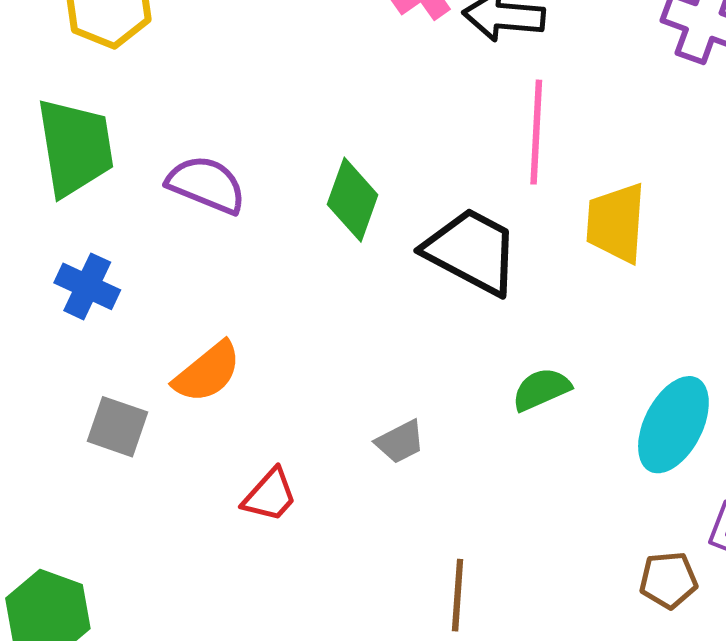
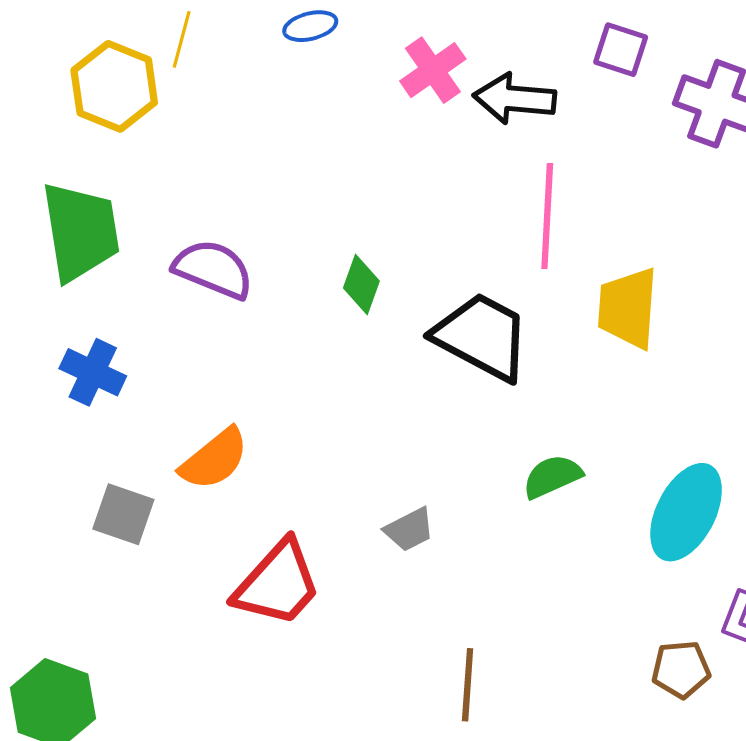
green diamond: (353, 200) -> (361, 284), size x0.7
red trapezoid: (270, 495) -> (278, 584), size x1.6

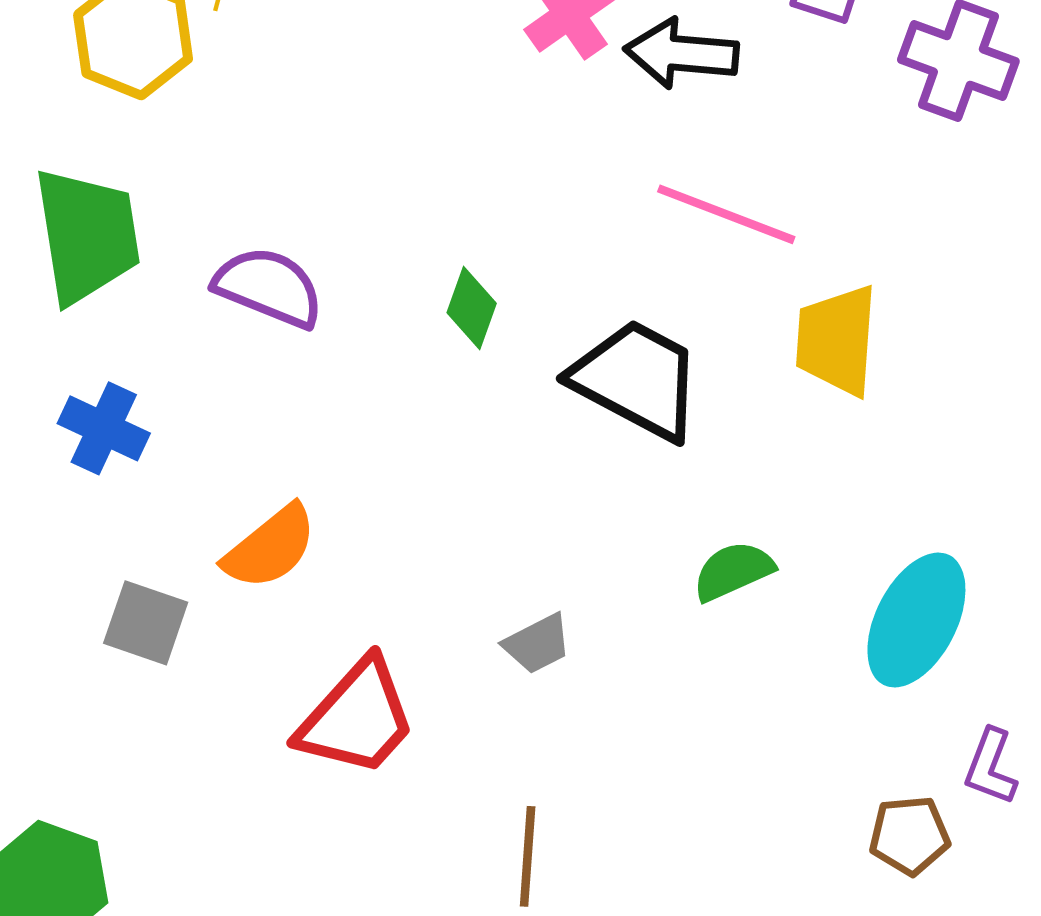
pink line: (547, 216) -> (726, 214), turned -72
brown line: (468, 685) -> (528, 856), moved

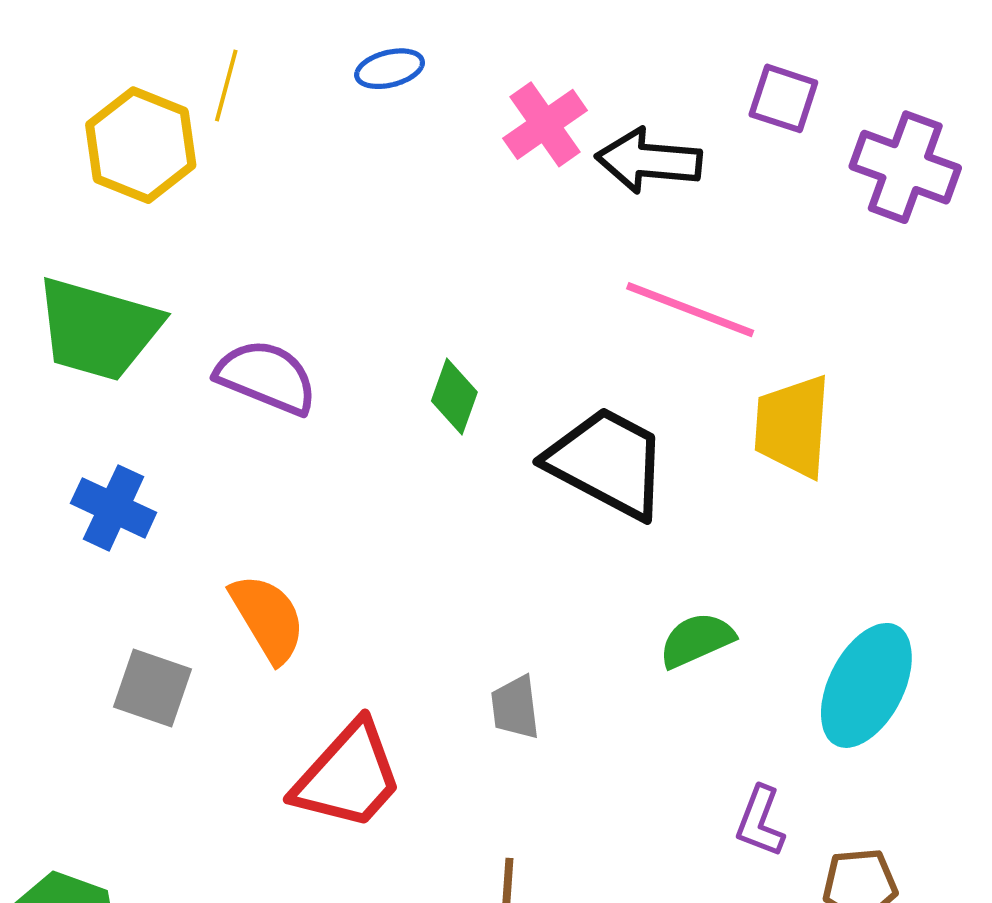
green trapezoid: (87, 235) -> (98, 329), turned 115
orange semicircle: (270, 547) -> (268, 618), turned -82
gray trapezoid: (537, 644) -> (515, 707), turned 110
purple L-shape: (991, 767) -> (760, 821), moved

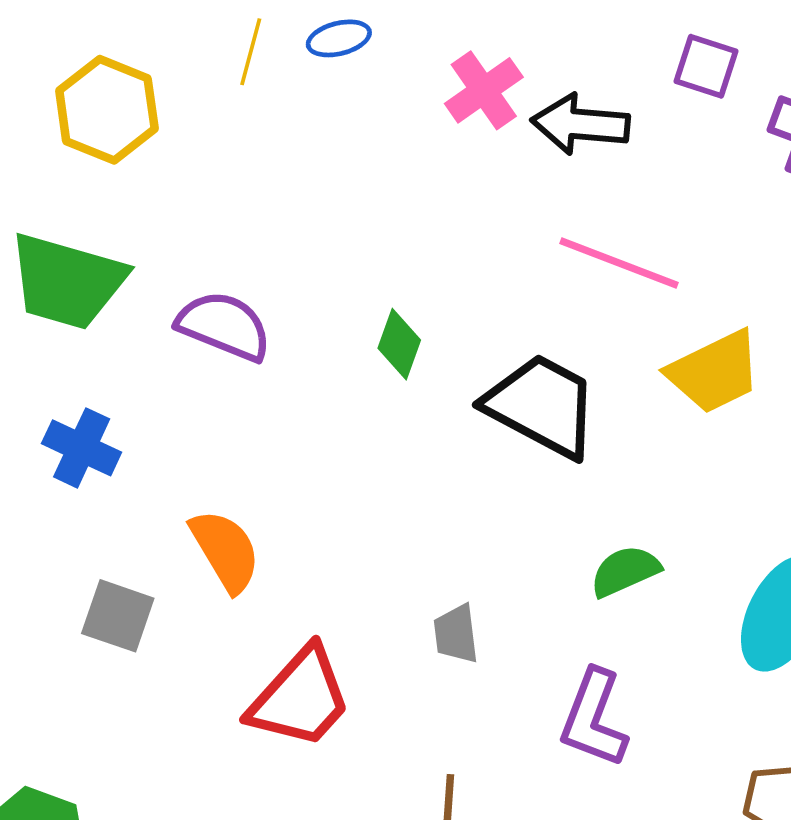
yellow line: (226, 86) -> (251, 52), moved
yellow trapezoid: (793, 426) -> (714, 372), turned -120
purple L-shape: (760, 821) -> (594, 718), moved, size x1.5

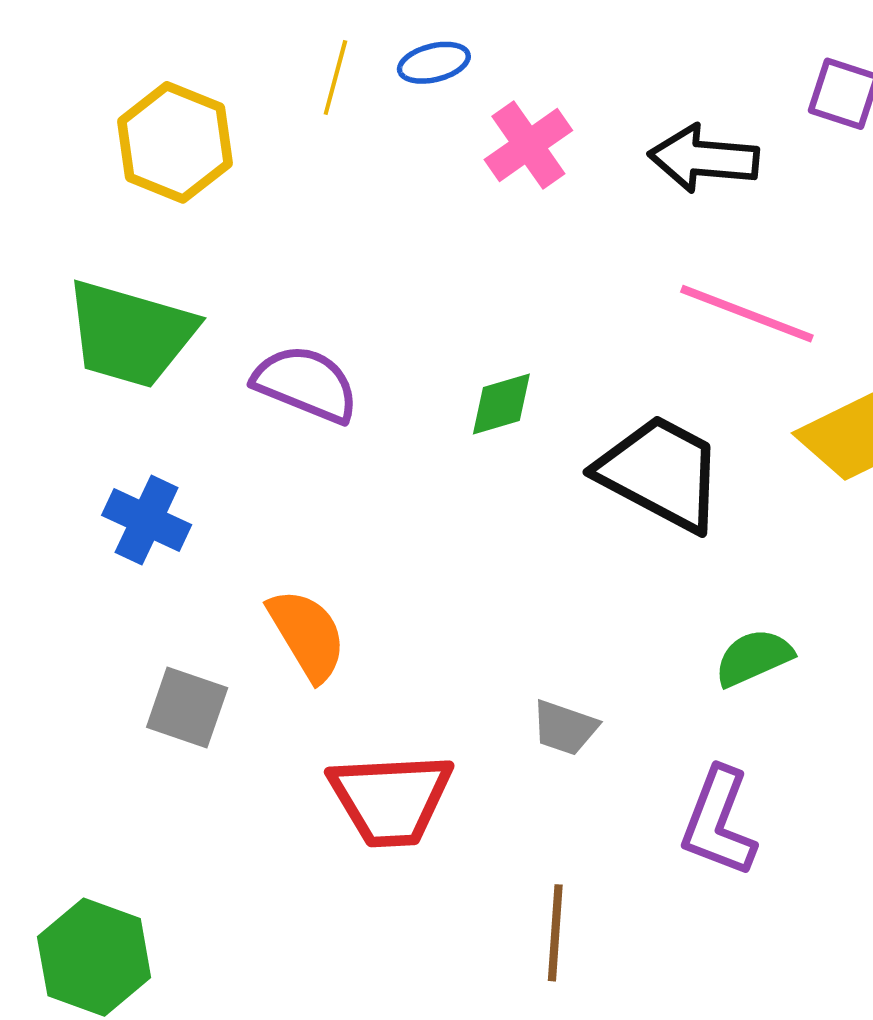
pink cross: (484, 90) -> (528, 145), moved
green diamond: (399, 344) -> (501, 404), turned 54
gray trapezoid: (456, 634) -> (565, 728), turned -64
red trapezoid: (300, 698) -> (391, 799), turned 45

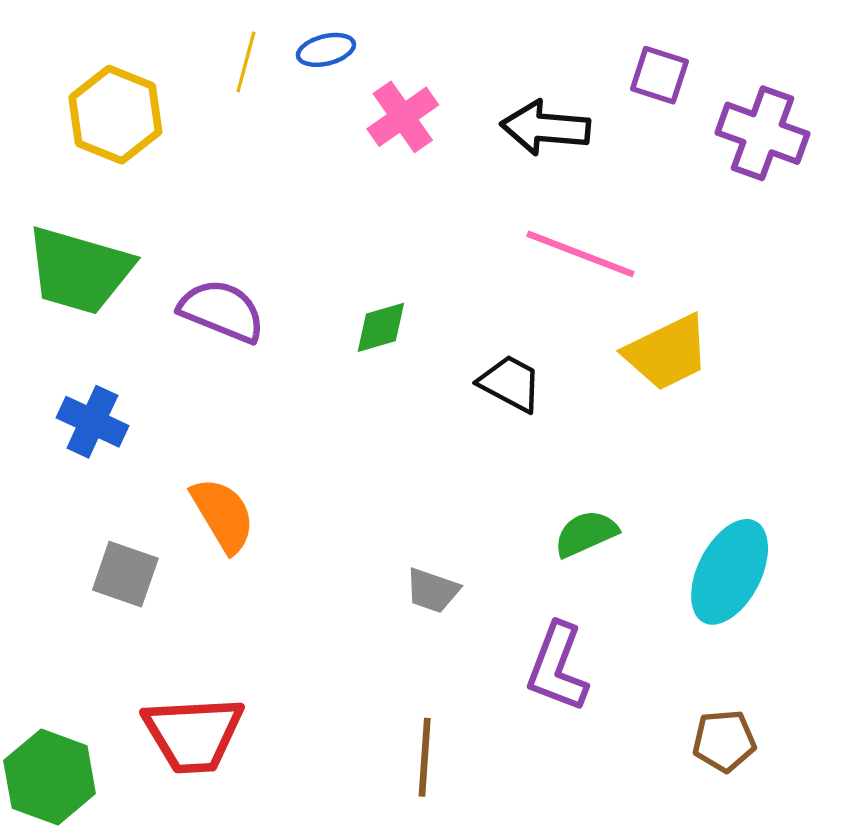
black trapezoid: (661, 473) -> (510, 383), size x0.6
red trapezoid: (391, 799) -> (193, 734), moved

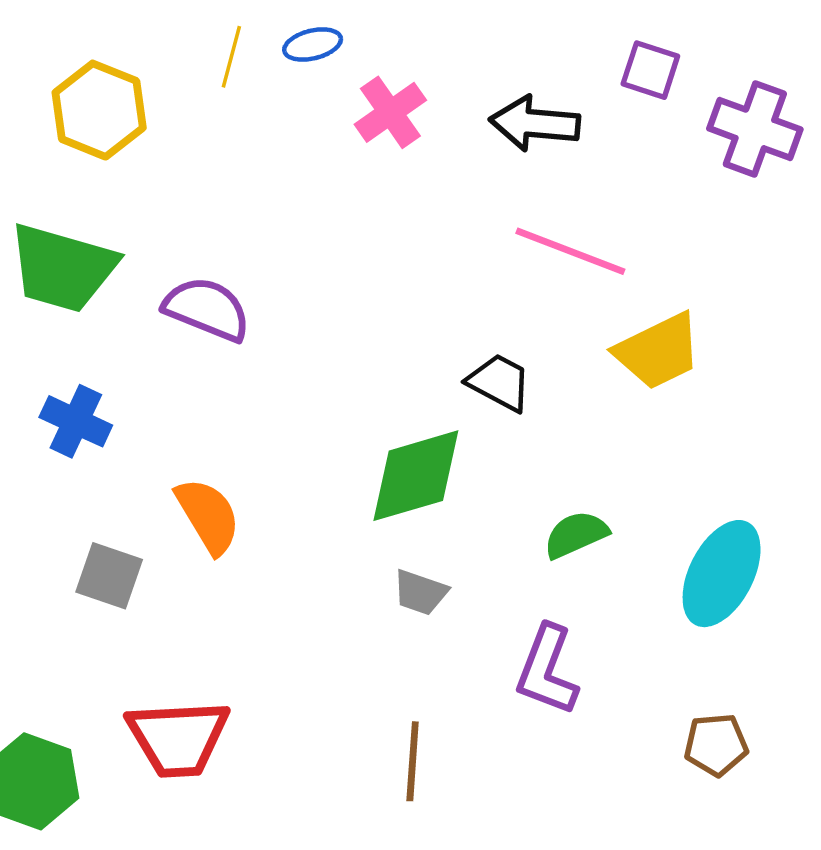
green diamond: (381, 327) -> (416, 476), moved, size x1.8

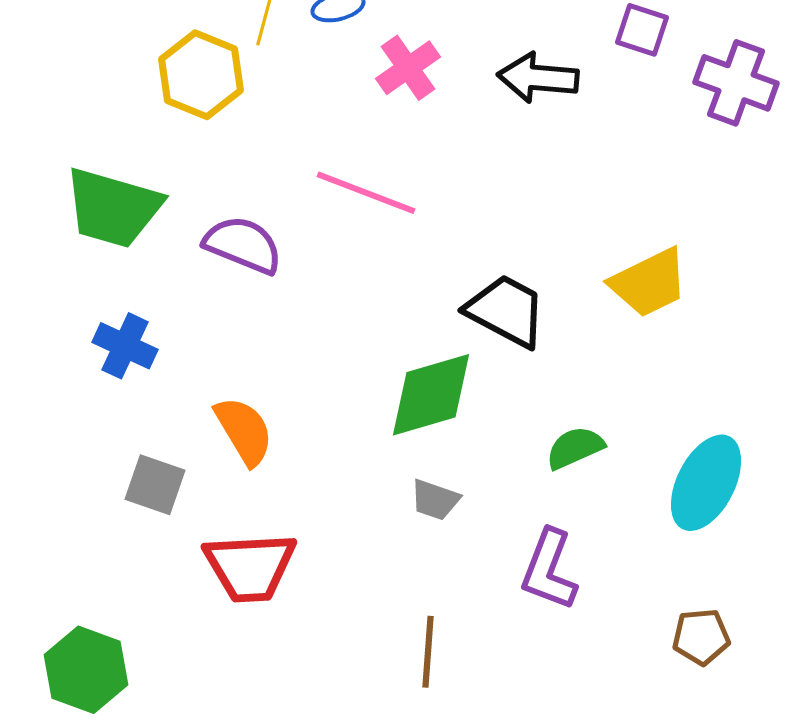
yellow hexagon: (99, 110) -> (201, 75), moved
pink line: (570, 251) -> (366, 193), moved
black trapezoid: (499, 382) -> (506, 311), size x1.4
red trapezoid: (178, 738) -> (250, 567), moved

